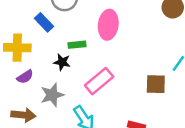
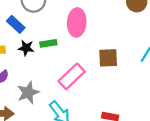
black star: (62, 62) -> (26, 48), moved
brown square: (156, 84) -> (108, 58), moved

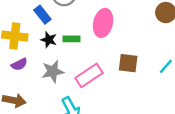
gray star: (28, 93) -> (53, 71), moved

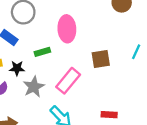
black star: (49, 40) -> (17, 68), moved

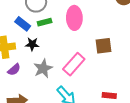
green rectangle: (42, 52) -> (45, 22), moved
black star: (17, 68) -> (32, 44), moved

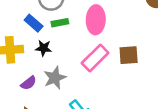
pink rectangle: (74, 64) -> (95, 58), moved
purple semicircle: (14, 70) -> (29, 83), moved

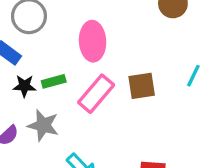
green rectangle: (60, 23) -> (54, 81), moved
gray star: (55, 78) -> (43, 125), turned -30

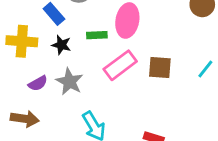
green rectangle: (54, 81) -> (97, 35), moved

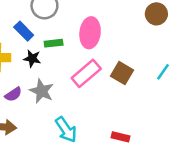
green rectangle: (97, 35) -> (54, 43), moved
brown square: (160, 68) -> (122, 73), turned 30

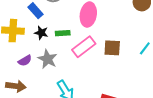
green rectangle: (54, 43) -> (63, 33), moved
brown square: (122, 73) -> (112, 48), turned -30

